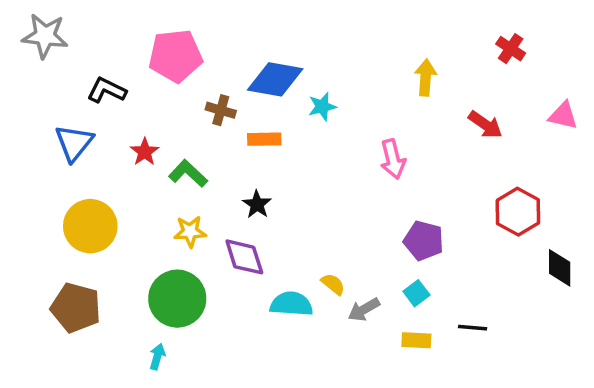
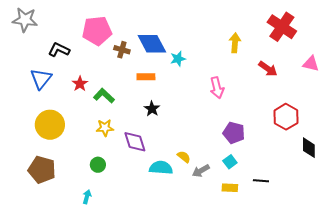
red cross: (511, 49) -> (282, 27), size x1.8
blue diamond: (275, 79) -> (152, 44), turned 52
brown cross: (221, 110) -> (122, 50), moved
black star: (257, 204) -> (152, 109), moved
green circle: (177, 299) -> (98, 165), size x0.5

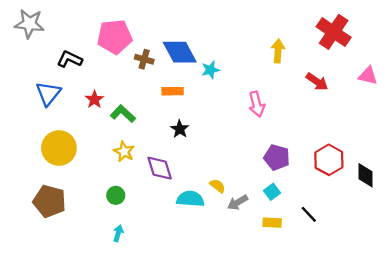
red hexagon: (286, 117) -> (329, 160), moved
yellow star: (105, 128) -> (124, 152), turned 30
black line: (261, 181) -> (309, 214), turned 42
cyan arrow: (87, 197) -> (118, 233), moved

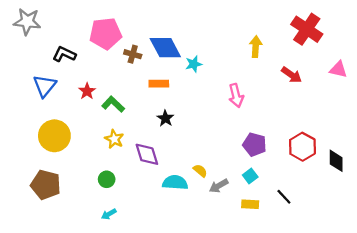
cyan arrow: (118, 233) -> (109, 214), turned -136

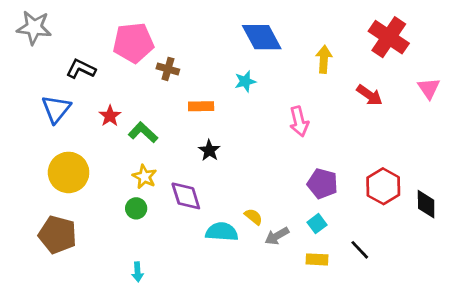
blue diamond: (165, 48) -> (262, 37), moved
pink triangle: (338, 69) -> (429, 88), turned 42
green circle: (107, 179) -> (136, 208), moved
cyan arrow: (109, 214) -> (138, 272), turned -64

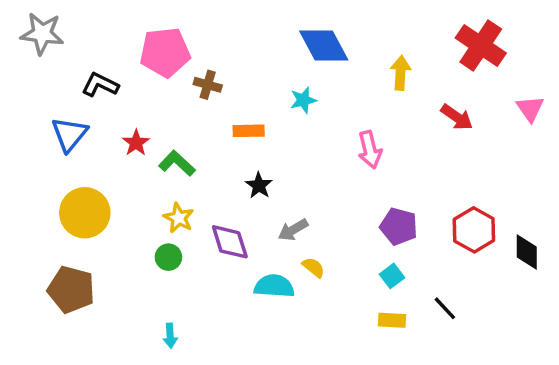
gray arrow: (277, 236) -> (293, 230), moved

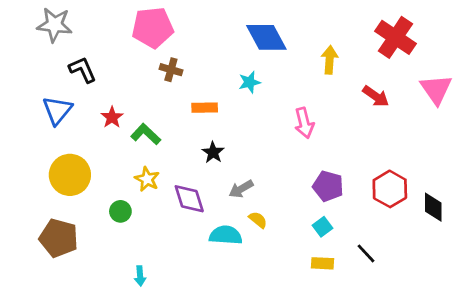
gray star: (42, 34) -> (54, 25), moved
pink pentagon: (165, 52) -> (153, 28), moved
black L-shape: (100, 85) -> (83, 70), turned 40
pink triangle: (530, 109) -> (436, 89), size x1.4
green circle: (168, 257) -> (120, 211), moved

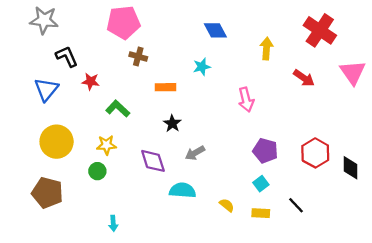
blue diamond: (266, 37) -> (215, 30), size x0.7
red star: (112, 117) -> (91, 81), moved, turned -30
yellow star: (147, 179) -> (106, 145), moved, turned -30
yellow semicircle: (258, 220) -> (227, 205), moved

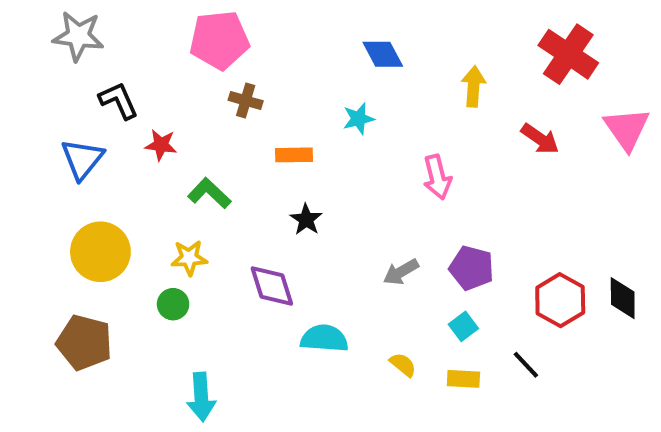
gray arrow: (195, 153) -> (401, 272), moved
red hexagon: (315, 153) -> (560, 300), moved
cyan arrow: (113, 223) -> (201, 397), size x1.6

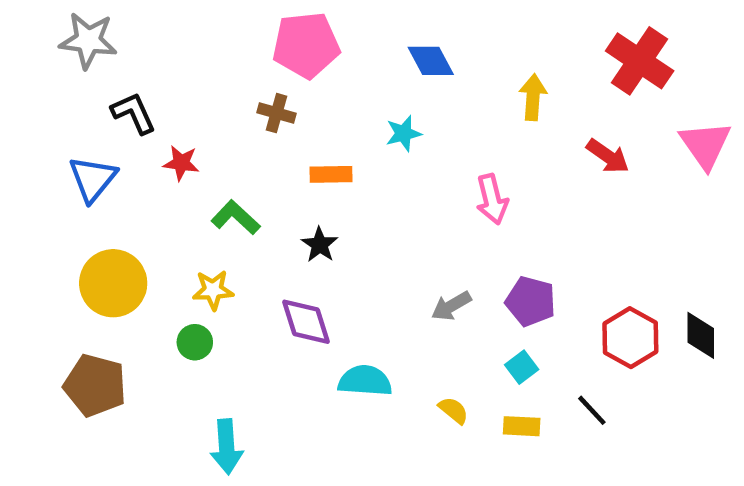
pink pentagon: (219, 40) -> (306, 45), moved
black star: (306, 219) -> (320, 245), moved

